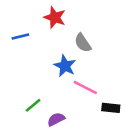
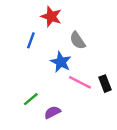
blue line: (20, 37) -> (31, 40), moved, turned -56
black rectangle: (111, 108) -> (105, 84), moved, turned 63

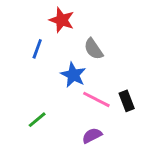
purple semicircle: (52, 112) -> (92, 136), moved

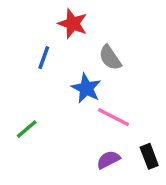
black rectangle: (127, 101) -> (149, 156), moved
green line: (37, 120) -> (27, 129), moved

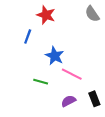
gray semicircle: (110, 58) -> (92, 14), moved
green line: (27, 129) -> (41, 82), moved, turned 56

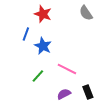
blue star: (55, 56) -> (43, 46), moved
green line: (41, 82) -> (38, 76), turned -64

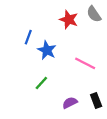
red star: (43, 14) -> (69, 20), moved
pink line: (67, 69) -> (85, 63), moved

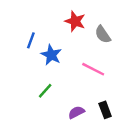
gray semicircle: (94, 14) -> (103, 34), moved

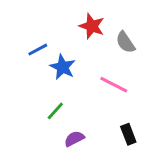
blue line: (31, 40) -> (38, 50), turned 42
purple semicircle: (76, 112) -> (74, 139), moved

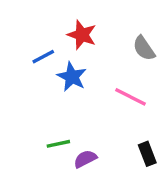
red star: (92, 26) -> (82, 35), moved
green line: (55, 111) -> (58, 144), moved, turned 36

